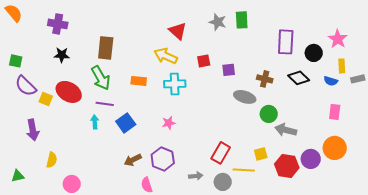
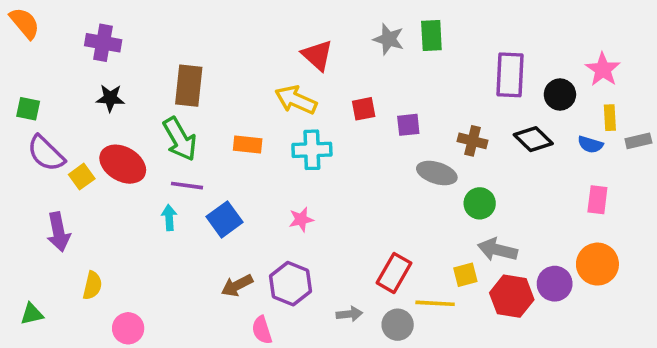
yellow square: (46, 99) -> (82, 177), turned 32
gray arrow: (286, 130) -> (498, 250), moved

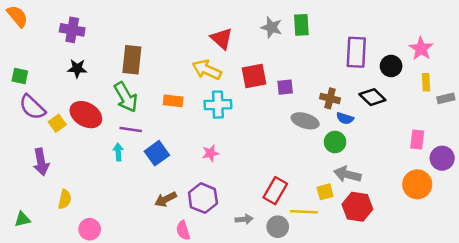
red square: (364, 109) -> (254, 76), size x1.5
blue semicircle: (590, 144) -> (345, 118), moved
purple circle: (555, 284) -> (442, 158), moved

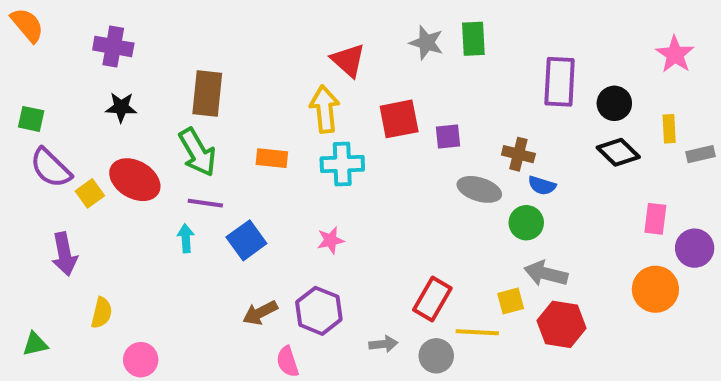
pink star: (421, 49) -> (675, 54), moved
yellow arrow: (207, 70) -> (325, 109), turned 60
black diamond: (372, 97) -> (618, 152), moved

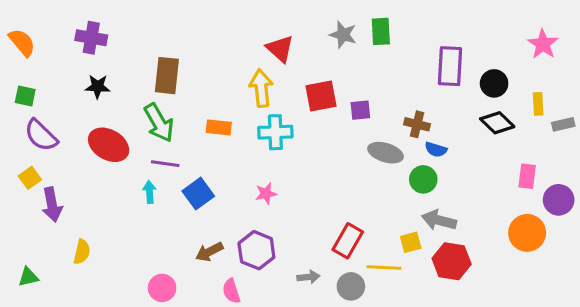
orange semicircle: (27, 25) -> (22, 42), moved
yellow square: (90, 193) -> (30, 178), moved
pink circle: (141, 360) -> (162, 288), moved

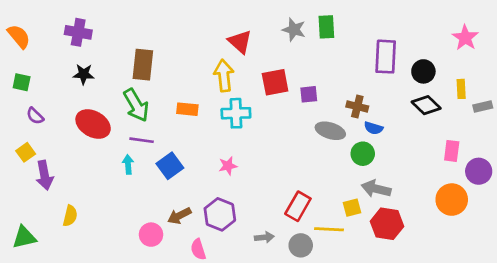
purple semicircle: (41, 135) -> (35, 116), size x0.6
green triangle: (28, 277) -> (24, 237), size x1.4
pink circle: (162, 288) -> (151, 235), moved

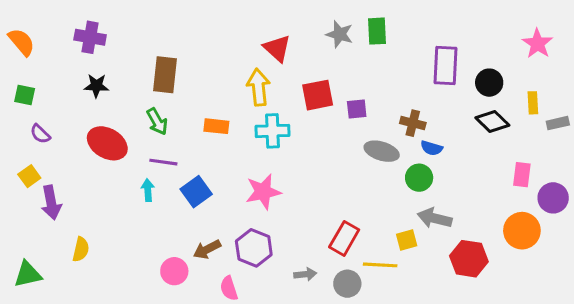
green arrow: (136, 105) -> (157, 122), size x0.7
pink star: (228, 166) -> (263, 192), size x1.6
red hexagon: (387, 224) -> (469, 259), moved

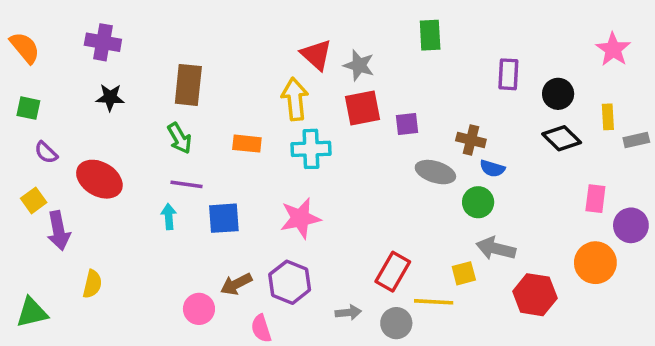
gray star: (340, 34) -> (359, 65), moved
purple rectangle: (446, 65) -> (508, 74), size x0.7
red ellipse: (107, 143) -> (99, 179), moved
blue square: (196, 192) -> (224, 218), turned 32

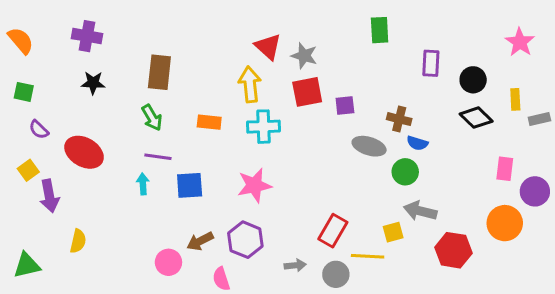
green rectangle: (430, 35) -> (380, 30), moved

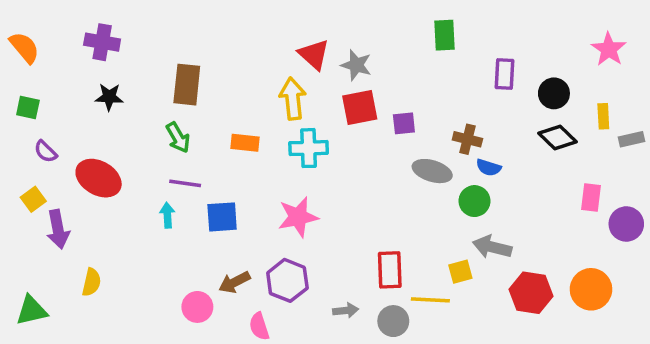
orange circle: (505, 223) -> (591, 289), moved
red rectangle: (333, 231) -> (390, 270), turned -32

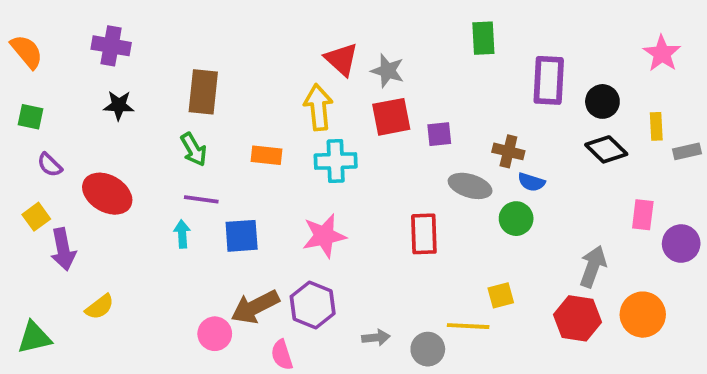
purple rectangle: (505, 74) -> (549, 80), size x1.4
gray arrow: (492, 247) -> (593, 267), moved, turned 96
red rectangle: (390, 270) -> (424, 234), moved
yellow semicircle: (91, 282) -> (100, 307), turned 40
brown arrow: (234, 282) -> (255, 307), size x1.4

